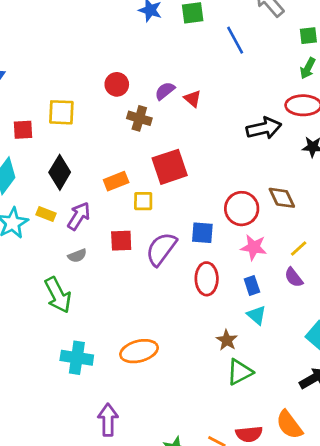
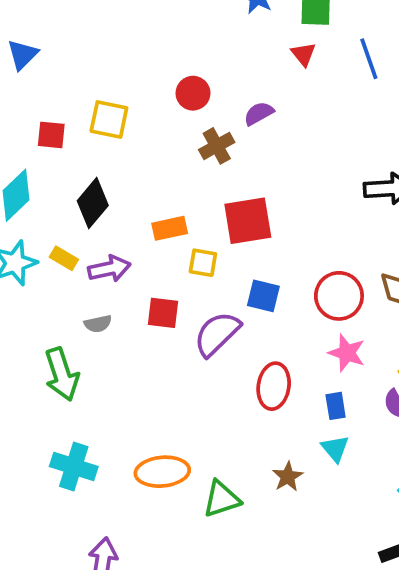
red triangle: (193, 99) -> (304, 54), moved
brown cross: (139, 118) -> (217, 146), turned 35
purple arrow: (79, 216) -> (109, 269), turned 36
blue square: (202, 233) -> (263, 296), moved
green triangle: (240, 372) -> (222, 499), moved

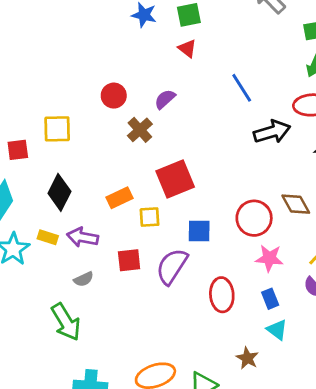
blue line: (369, 59) -> (242, 88), moved
purple arrow: (109, 269) -> (83, 237), turned -144

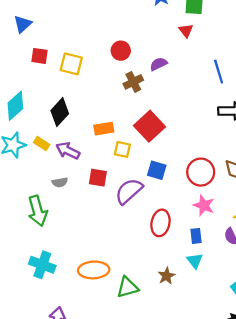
red square: (18, 150) -> (40, 56), moved
red square: (175, 179) -> (150, 126), turned -36

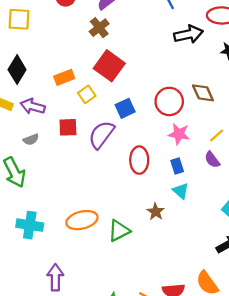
brown cross: (133, 82) -> (99, 28), moved
yellow square: (122, 149) -> (87, 94), turned -36
blue square: (157, 170) -> (125, 108), turned -30

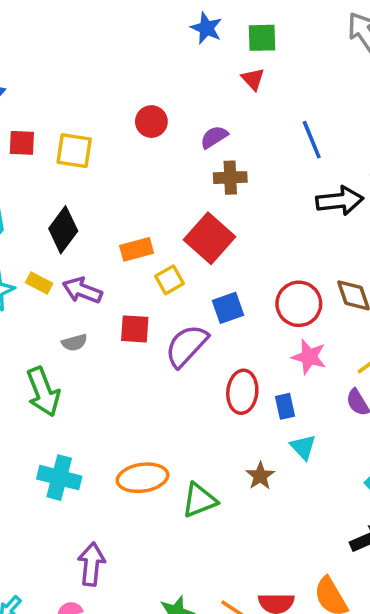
brown cross: (99, 28) -> (230, 178), moved, turned 30
blue rectangle: (177, 166) -> (285, 406), moved

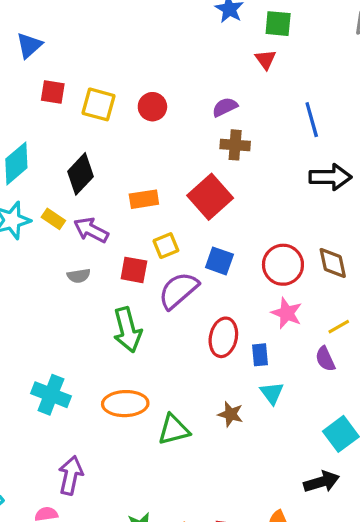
red circle: (151, 122) -> (152, 107), moved
yellow square: (170, 280) -> (166, 246), moved
blue square: (228, 308) -> (219, 261), turned 32
green arrow: (43, 392) -> (127, 330), moved
brown star: (260, 476) -> (231, 414), turned -30

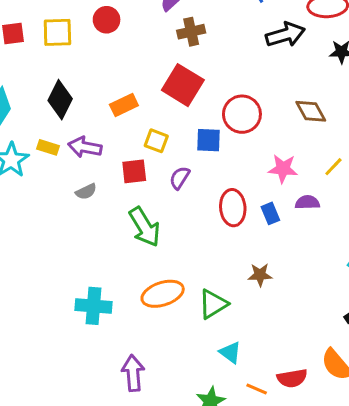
yellow square: (166, 246) -> (156, 141), turned -30
red circle: (283, 265) -> (242, 114), moved
purple semicircle: (178, 290) -> (180, 178), size x0.6
purple semicircle: (325, 359) -> (307, 202), moved, turned 130
cyan triangle: (272, 393) -> (230, 353), moved

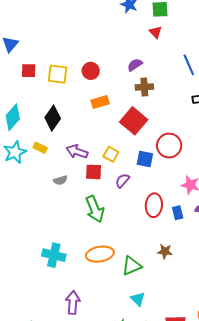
orange rectangle: (124, 105) -> (100, 102), moved
purple arrow: (85, 147) -> (77, 152), moved

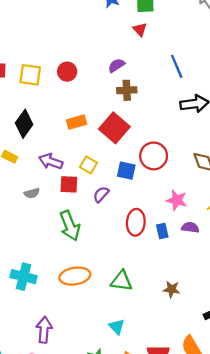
orange rectangle: (100, 102) -> (77, 122), moved
brown star: (165, 251) -> (171, 289), moved
green triangle: (132, 266) -> (122, 281), moved, turned 30

